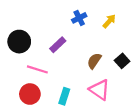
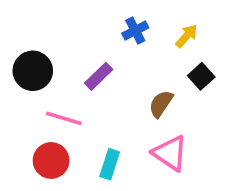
black square: (122, 61) -> (201, 76), moved

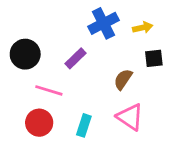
blue cross: (135, 31) -> (103, 23), size x1.5
yellow arrow: (187, 36) -> (143, 28), turned 36
black square: (201, 76) -> (154, 58), turned 36

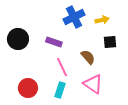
purple rectangle: (76, 58) -> (54, 42), turned 63
brown semicircle: (123, 79) -> (88, 57), turned 105
pink line: (49, 90) -> (62, 67), moved, turned 48

